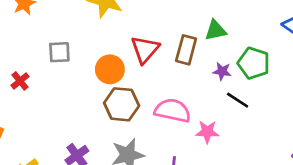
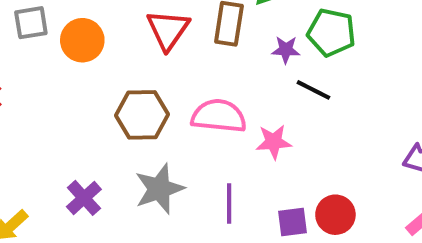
gray square: (59, 52) -> (31, 23), moved
orange circle: (110, 69) -> (82, 40), moved

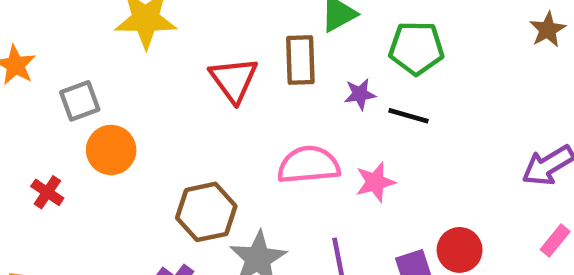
orange circle: (82, 40) -> (111, 150), moved
purple star: (286, 50) -> (360, 94), moved
brown hexagon: (142, 115) -> (206, 212), moved

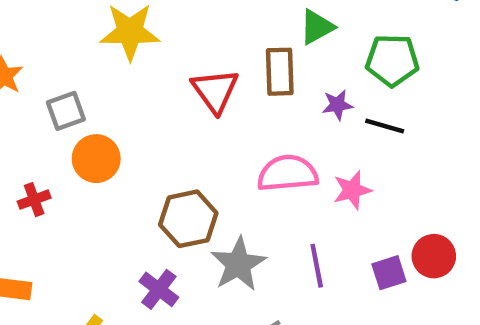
red cross: (47, 192) -> (34, 200), turned 36

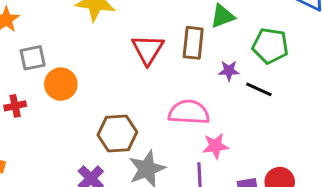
gray square: (66, 111) -> (33, 58), moved
pink star: (352, 190) -> (215, 146), moved

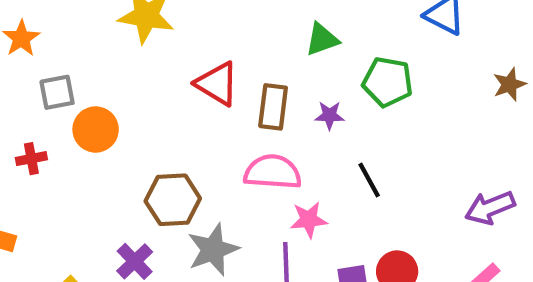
brown rectangle: (193, 43) -> (273, 107), moved
red triangle: (148, 49) -> (217, 84), turned -32
black line: (259, 89) -> (369, 180), moved, turned 36

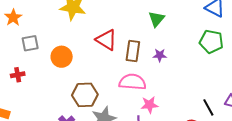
green triangle: (322, 39) -> (156, 19), turned -30
green pentagon: (388, 82) -> (211, 42), moved
orange circle: (96, 129) -> (62, 57), moved
black line: (369, 180) -> (208, 107), moved

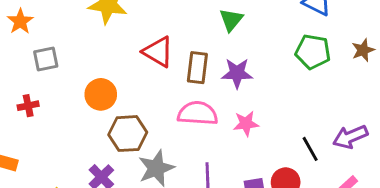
purple star: (160, 55) -> (237, 73), size x1.5
orange circle: (62, 57) -> (101, 94), moved
pink star: (149, 105) -> (246, 124), moved

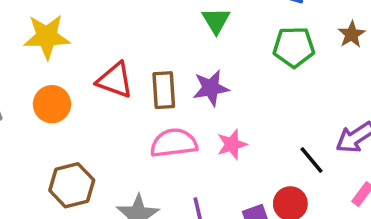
green triangle: (231, 20) -> (216, 21), moved
orange circle: (101, 94) -> (52, 104), moved
brown hexagon: (128, 134) -> (72, 185), moved

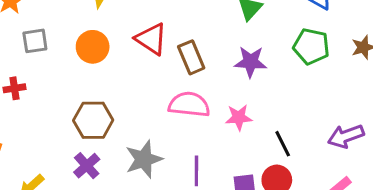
purple star: (211, 88) -> (251, 62), moved
brown rectangle: (164, 90) -> (191, 57), turned -32
black line: (312, 160) -> (283, 144), moved

